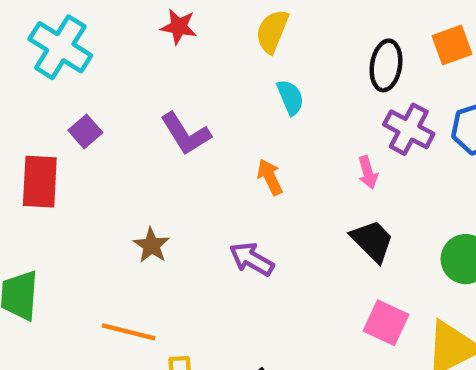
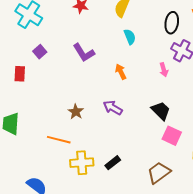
red rectangle: (40, 182) -> (20, 74), size x0.7
black trapezoid: (372, 241) -> (161, 111), moved
brown star: (151, 245) -> (76, 112), moved

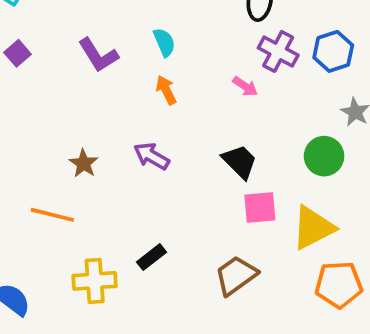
cyan semicircle: (130, 37) -> (164, 42), moved
pink arrow: (164, 70) -> (245, 86), turned -40
pink square: (172, 136) -> (260, 207), turned -30
yellow cross: (82, 163) -> (95, 281), moved

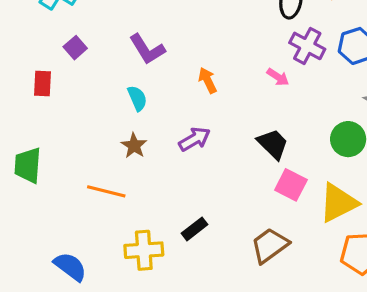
cyan semicircle: (164, 42) -> (137, 98), moved
purple arrow: (152, 156) -> (194, 139), turned 120
pink square: (260, 207) -> (291, 185), turned 32

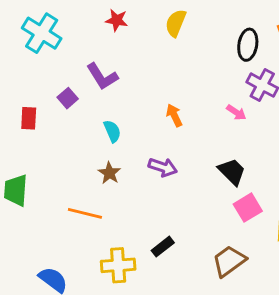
purple square: (75, 48) -> (68, 98), moved
purple L-shape: (147, 49) -> (102, 76), moved
purple arrow: (194, 139) -> (163, 167), turned 48
pink square: (291, 185) -> (248, 208), turned 32

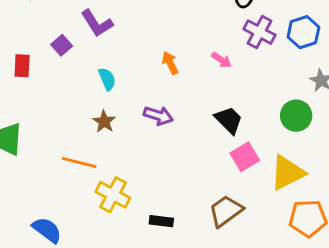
pink arrow: (236, 112) -> (221, 60), moved
black rectangle: (163, 247) -> (161, 221), moved, turned 45
yellow cross: (118, 265) -> (113, 195), moved, turned 32

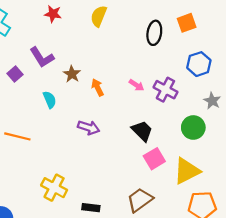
purple cross: (259, 32) -> (165, 90), moved
brown star: (104, 122) -> (72, 74), moved
orange line: (79, 163) -> (17, 136), moved

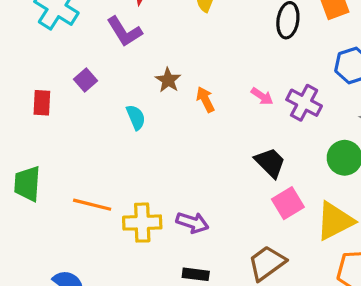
purple L-shape: (42, 57) -> (124, 32), moved
purple arrow: (89, 127) -> (192, 223), moved
orange line: (17, 136) -> (92, 205), moved
yellow cross: (54, 188) -> (142, 223), moved, turned -30

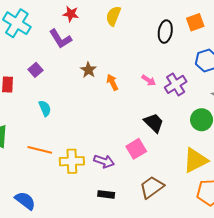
purple cross: (304, 103) -> (176, 84), turned 30
cyan semicircle: (136, 117) -> (45, 108), moved
pink square: (288, 203) -> (136, 149), moved

